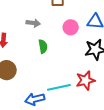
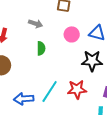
cyan line: (59, 87) -> (50, 91), turned -55

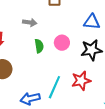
pink circle: (72, 34) -> (62, 43), moved

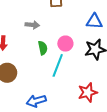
red star: (81, 81) -> (88, 92), moved
cyan line: (54, 87) -> (58, 65), moved

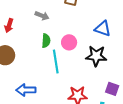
cyan line: (58, 65) -> (56, 61), turned -45

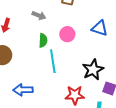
pink circle: (69, 42) -> (67, 34), moved
black star: (96, 56) -> (93, 70), moved, turned -30

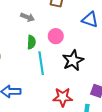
blue triangle: (100, 28) -> (90, 20), moved
black star: (93, 70) -> (73, 60), moved

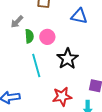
gray arrow: (28, 17) -> (17, 22), turned 120
green semicircle: (31, 42) -> (29, 36), moved

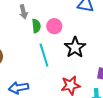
gray arrow: (17, 22) -> (23, 12), turned -56

